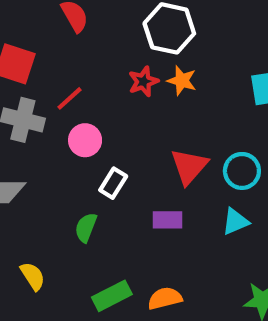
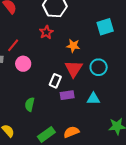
orange star: (182, 81) -> (73, 46), moved
white rectangle: (113, 183) -> (55, 81), moved
cyan triangle: (235, 221) -> (93, 99), moved, turned 32

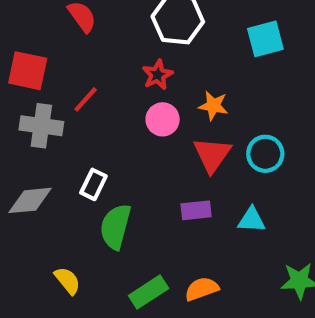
cyan square: (105, 27) -> (265, 39), moved
pink circle: (23, 64) -> (163, 119), moved
white rectangle: (55, 81) -> (93, 184), moved
green semicircle: (30, 104) -> (115, 227), size x1.5

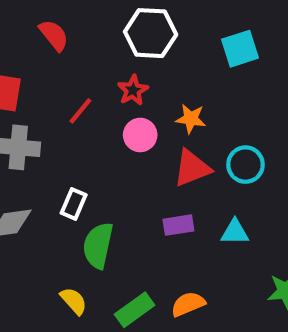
red line: (86, 99) -> (80, 111), moved
red triangle: (212, 155) -> (192, 168), turned 36
yellow semicircle: (67, 281) -> (74, 301), moved

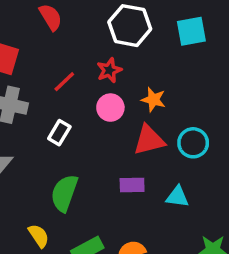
cyan square: (240, 49) -> (191, 31), moved
white rectangle: (74, 204) -> (59, 133), moved

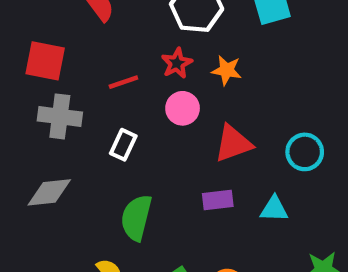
red line: (64, 82) -> (123, 82), turned 30
orange star: (153, 100) -> (227, 70), moved
cyan circle: (193, 143) -> (305, 152), moved

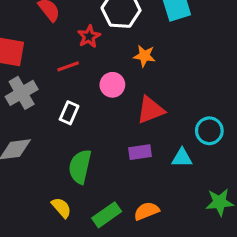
red star: (177, 63) -> (89, 36), moved
gray cross: (60, 116) -> (22, 93), turned -36
cyan circle: (305, 152) -> (209, 131), moved

